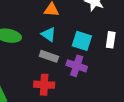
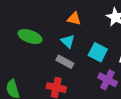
purple cross: (77, 66) -> (108, 80), moved

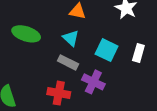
purple cross: (108, 80) -> (93, 82), moved

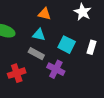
cyan triangle: (71, 38) -> (39, 35), turned -32
red cross: (59, 93) -> (17, 73), moved, turned -30

